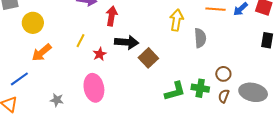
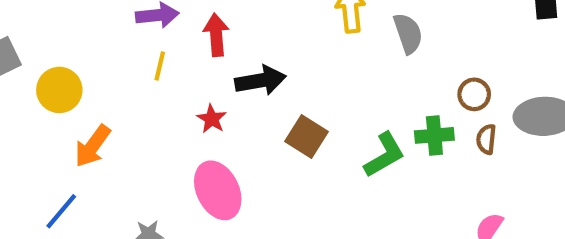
yellow line: (81, 41) -> (160, 66), moved
brown square: (148, 58) -> (307, 136), moved

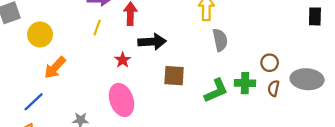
gray semicircle: (408, 33) -> (220, 40), moved
brown square: (307, 136) -> (174, 76), turned -35

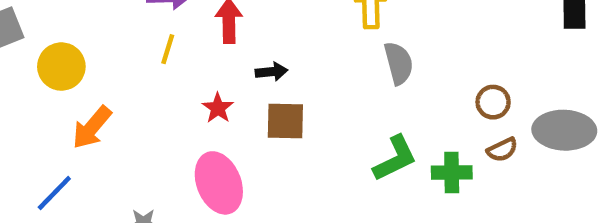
black arrow: (152, 42) -> (272, 72), size x0.6
brown square: (174, 76) -> (285, 121), moved
green cross: (245, 83) -> (452, 173), moved
brown semicircle: (274, 88) -> (502, 150), turned -126

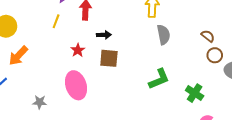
brown circle: (493, 102) -> (215, 55), moved
brown semicircle: (502, 150) -> (208, 36), moved, turned -120
green cross: (452, 173) -> (195, 93), moved, turned 30

